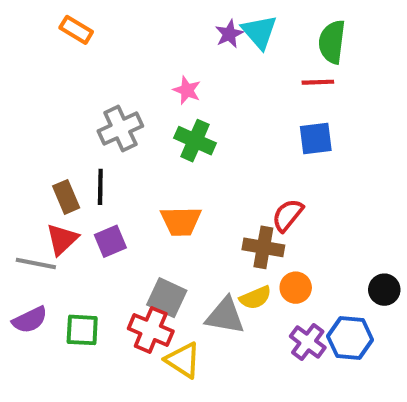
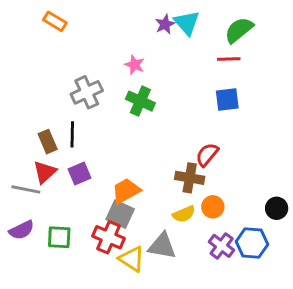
green semicircle: (332, 42) -> (239, 30), turned 44
orange trapezoid: (181, 221) -> (126, 191), moved, turned 152
gray triangle: (225, 316) -> (162, 246), moved

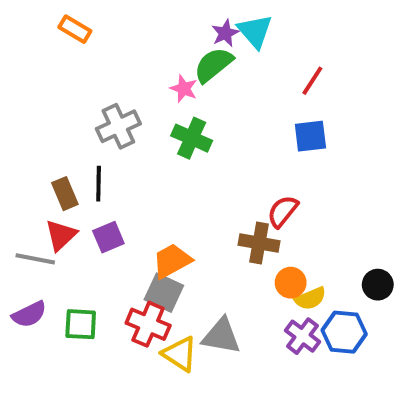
green semicircle: (239, 30) -> (213, 65), moved
red line: (229, 59) -> (312, 81), turned -55
yellow semicircle: (184, 214) -> (310, 298), moved

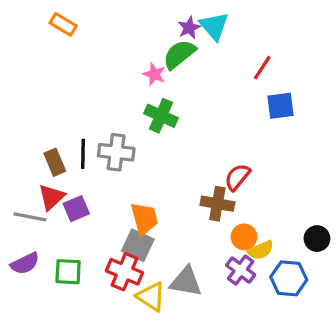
gray cross: (118, 126) -> (116, 152), moved, turned 32
blue square: (310, 136) -> (280, 106), moved
purple square: (108, 237) -> (76, 209), moved
orange trapezoid: (172, 261) -> (144, 219), turned 104
purple cross: (303, 336) -> (241, 270), moved

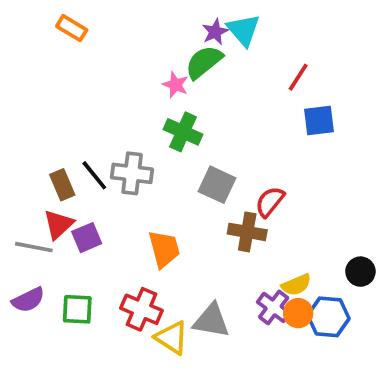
black line: (83, 154) -> (94, 175), turned -40
orange circle: (244, 237) -> (298, 313), moved
gray square: (138, 245) -> (217, 185), moved

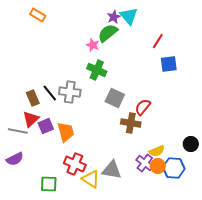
orange trapezoid: (164, 249) -> (66, 132), moved
green square: (77, 309) -> (49, 184), moved

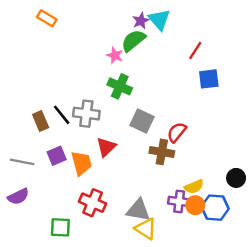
red triangle: (31, 119) -> (106, 147), moved
purple cross: (145, 163) -> (179, 201), turned -30
yellow triangle: (91, 179) -> (146, 229), moved

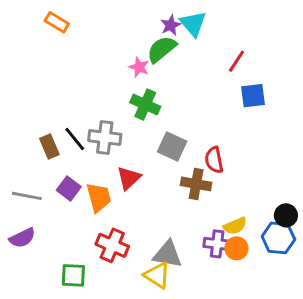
red semicircle: (177, 132) -> (214, 160), turned -50
purple square: (57, 156) -> (69, 188), turned -30
blue hexagon: (215, 208) -> (278, 238), moved
yellow triangle: (146, 229) -> (157, 275), moved

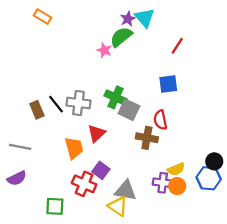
blue square: (253, 96) -> (168, 84), moved
green cross: (145, 105) -> (115, 97), moved
purple square: (69, 188) -> (101, 170), moved

